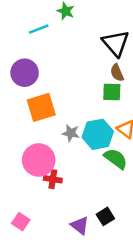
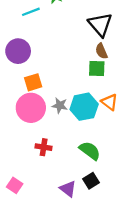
orange square: (41, 107) -> (33, 82), size x0.7
green semicircle: (116, 159) -> (90, 151), moved
pink circle: (39, 160) -> (31, 108), moved

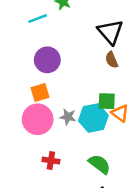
purple circle: (18, 51) -> (47, 60), moved
green square: (97, 68) -> (107, 101), moved

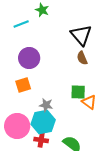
cyan hexagon: (93, 118) -> (43, 122), moved
pink circle: (38, 119) -> (17, 126), moved
red cross: (51, 160) -> (41, 140), moved

